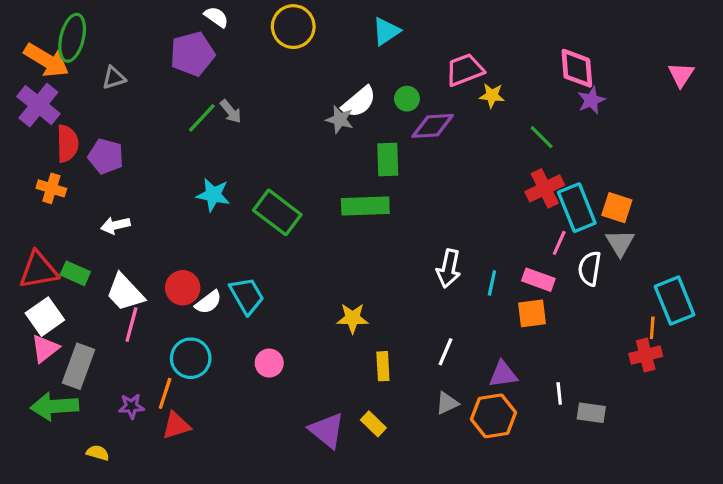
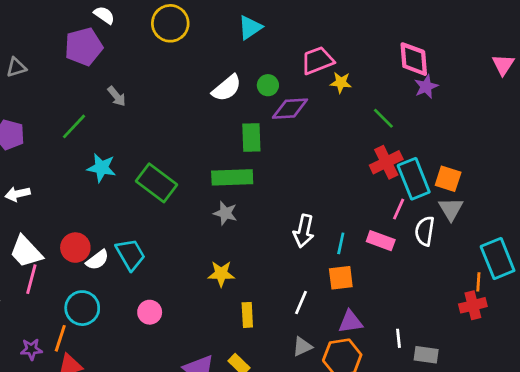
green line: (202, 118) -> (74, 126), moved
gray star: (340, 119) -> (225, 213), moved
orange square: (532, 313) -> (341, 278), moved

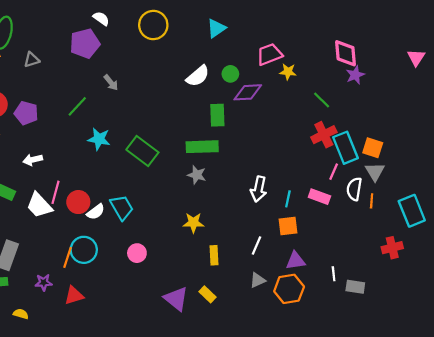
pink line: (31, 279) -> (56, 192), moved
orange line: (478, 282) -> (372, 201), moved
orange line: (60, 338) -> (67, 257), moved

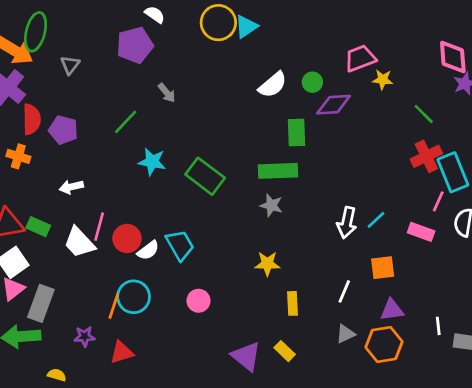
cyan triangle: (216, 28) -> (246, 27), moved
gray triangle: (32, 60) -> (70, 65), turned -35
cyan line: (288, 199) -> (376, 220), moved, turned 35

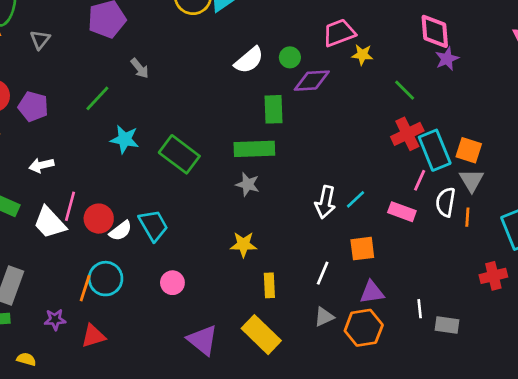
yellow rectangle: (285, 351) -> (261, 335), size x1.8
purple triangle: (246, 356) -> (203, 340), moved

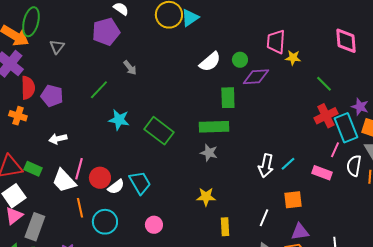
pink trapezoid: (339, 33) -> (276, 42), turned -65
purple star: (447, 59) -> (360, 107), moved, turned -30
orange line: (85, 288) -> (80, 208), moved, turned -30

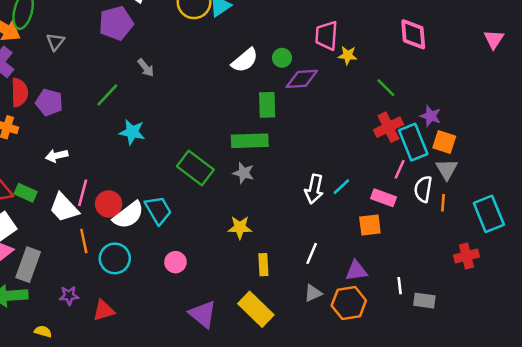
green rectangle: (159, 131) -> (195, 168), moved
white semicircle: (116, 187) -> (128, 215), size x1.5
orange square: (293, 200) -> (370, 225), moved

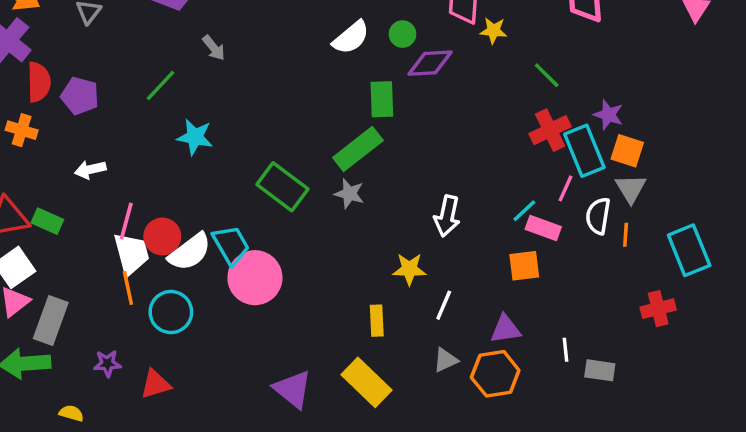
green rectangle: (250, 141) -> (358, 149), turned -36
cyan line: (341, 187) -> (524, 211), moved
white trapezoid: (64, 208) -> (131, 254), moved, turned -152
yellow star: (240, 227) -> (409, 269), moved
pink circle: (175, 262) -> (255, 278), moved, size x1.8

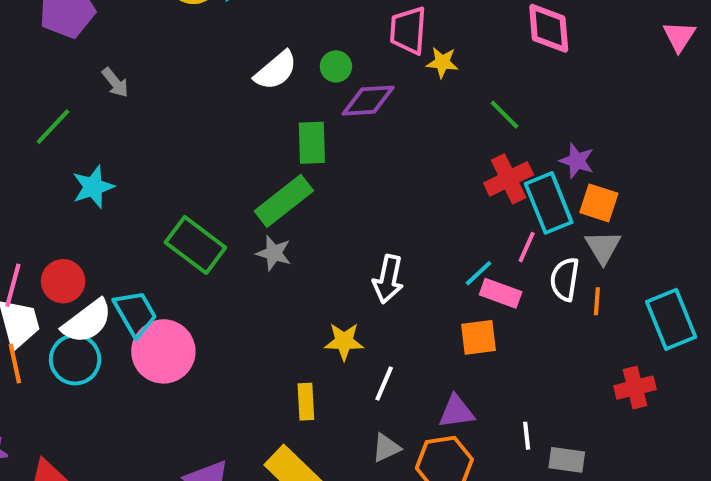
cyan star: (195, 137) -> (93, 187), turned -30
red circle: (162, 237) -> (63, 281), moved
cyan circle: (171, 312) -> (75, 359), moved

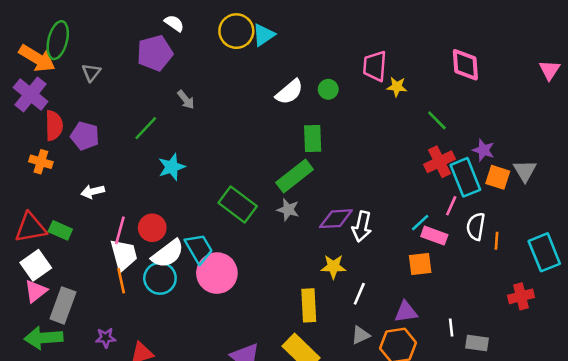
purple diamond: (368, 101) -> (336, 219), moved
gray triangle: (603, 247) -> (525, 171), moved
yellow rectangle: (306, 402) -> (309, 305), size x1.4

